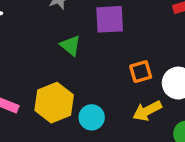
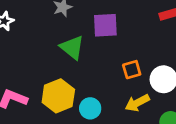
green triangle: (70, 45) -> (72, 47), size x1.4

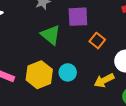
orange square: (132, 70) -> (97, 41), moved, turned -35
cyan circle: (90, 108) -> (68, 72), moved

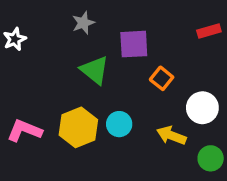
yellow arrow: (104, 80) -> (171, 135), turned 48

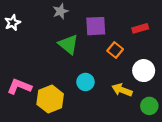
red rectangle: (209, 31) -> (140, 28), moved
yellow hexagon: (78, 127) -> (50, 99), moved

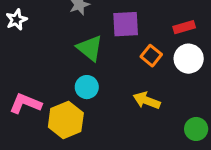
white circle: (144, 71) -> (189, 59), moved
cyan circle: (85, 82) -> (87, 87), moved
yellow arrow: (122, 90) -> (147, 101), moved

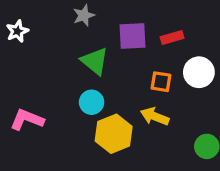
red rectangle: (184, 27) -> (172, 38), moved
orange square: (151, 56) -> (161, 82), moved, turned -30
yellow hexagon: (66, 120) -> (114, 134), moved

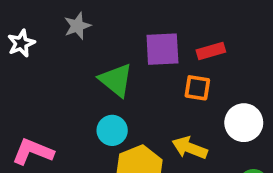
gray star: (84, 15) -> (77, 26), moved
white circle: (199, 72) -> (244, 123), moved
orange square: (161, 82) -> (197, 88), moved

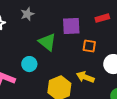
red rectangle: (211, 51) -> (102, 18), moved
cyan circle: (112, 130) -> (29, 64), moved

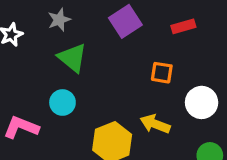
purple square: (71, 26) -> (125, 21), moved, turned -30
green triangle: (47, 42) -> (72, 58), moved

